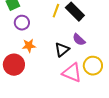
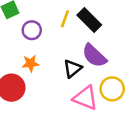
purple circle: (22, 23) -> (32, 30), moved
purple semicircle: (79, 40) -> (94, 56), size x1.5

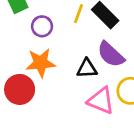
orange star: (30, 63) -> (41, 63), size x1.5
black triangle: (73, 68) -> (87, 68), turned 36

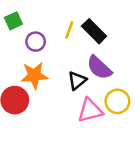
black triangle: (87, 68) -> (77, 81), turned -36
pink triangle: (101, 101) -> (90, 110), turned -36

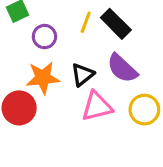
black triangle: (77, 81) -> (83, 75), moved
pink triangle: (90, 110) -> (97, 106), moved

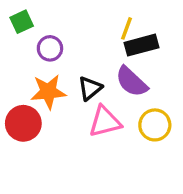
yellow line: (86, 22) -> (127, 28), moved
black rectangle: (116, 24) -> (142, 45), moved, turned -60

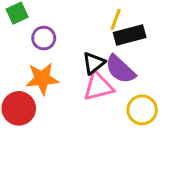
black triangle: (90, 88) -> (94, 63), moved
pink triangle: (105, 122) -> (98, 86), moved

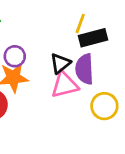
purple circle: (44, 38) -> (15, 56), moved
purple semicircle: (120, 69) -> (84, 69), turned 44

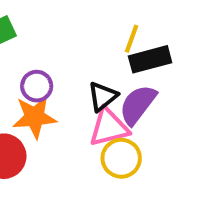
purple semicircle: (84, 69) -> (138, 105), turned 40
yellow circle: (104, 106) -> (121, 158), moved

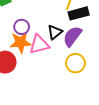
pink triangle: (109, 127) -> (39, 45), moved
yellow circle: (121, 158) -> (75, 63), moved

